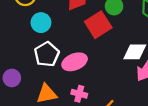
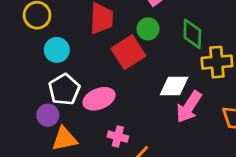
purple circle: (12, 78) -> (48, 115), moved
pink cross: (79, 94) -> (118, 137), moved

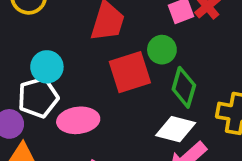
green diamond: (192, 34) -> (184, 87), moved
cyan circle: (57, 50) -> (47, 67), moved

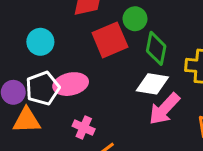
white pentagon: (38, 97) -> (43, 88), moved

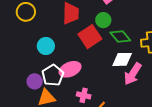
green diamond: (156, 48) -> (120, 36), turned -40

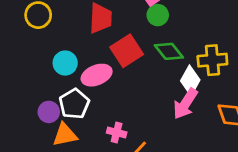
green circle: (103, 20) -> (158, 15), moved
white diamond: (122, 59) -> (190, 80), moved, turned -60
pink ellipse: (70, 69) -> (97, 75), moved

